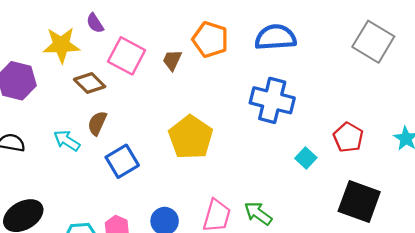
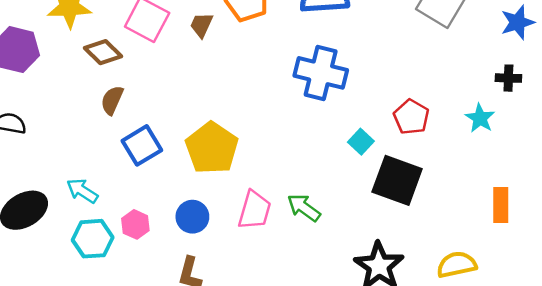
yellow pentagon: (191, 137) -> (212, 148), moved
cyan arrow: (67, 141) -> (82, 191), moved
black square: (359, 201) -> (397, 180), moved

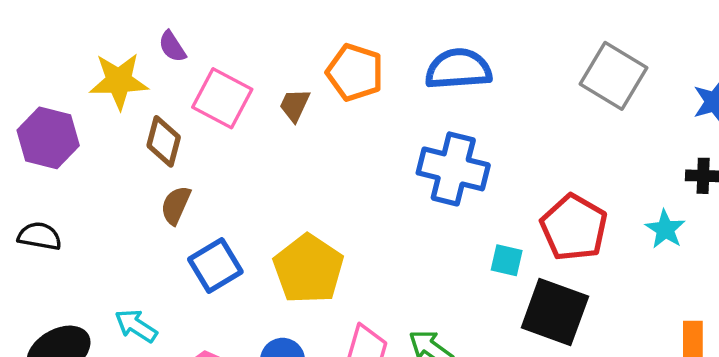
brown diamond: (103, 52) -> (164, 141), turned 60
red pentagon: (411, 117) -> (574, 228), size x1.4
cyan square: (361, 142) -> (507, 260), turned -30

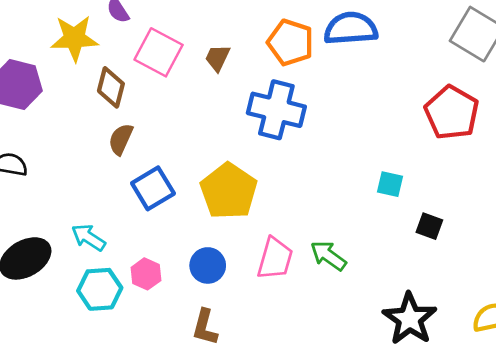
orange pentagon: (355, 72) -> (290, 42), moved
blue cross: (453, 169) -> (276, 110), moved
red pentagon: (574, 228) -> (452, 113), moved
black square: (555, 312) -> (429, 226), size x0.5

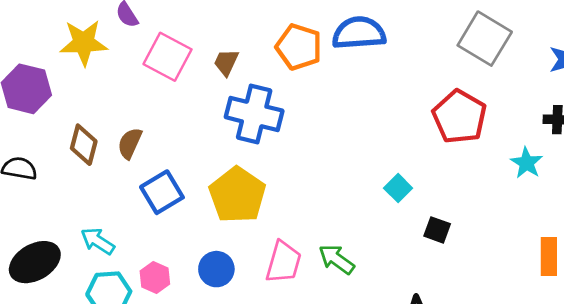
brown diamond: (111, 87) -> (84, 145), moved
blue cross: (276, 110) -> (254, 114), moved
cyan square: (390, 184) -> (398, 188), turned 32

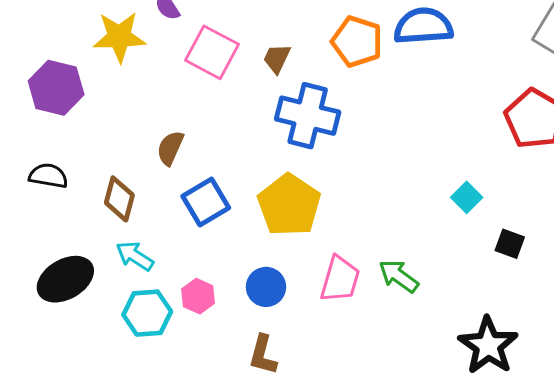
brown diamond: (84, 145) -> (119, 199), moved

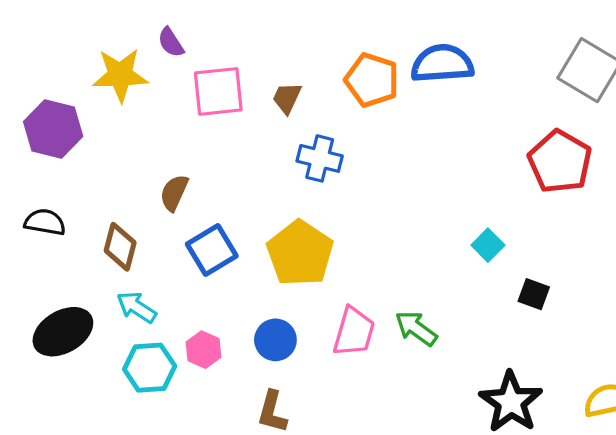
pink square: (212, 52) -> (218, 91), turned -34
blue cross: (308, 116) -> (320, 158), size x0.7

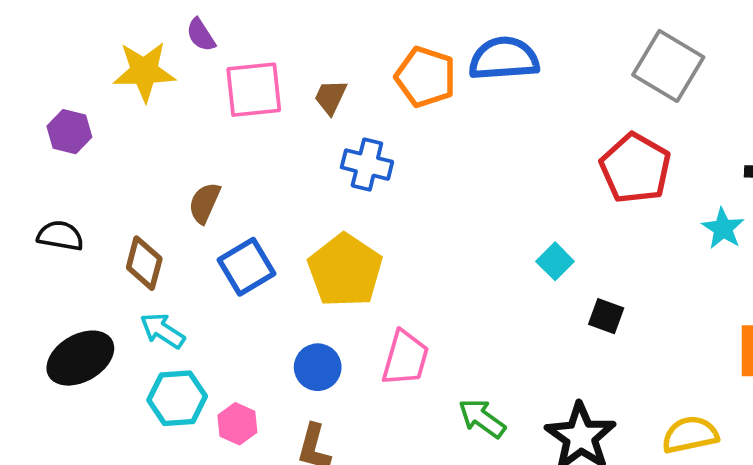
purple hexagon: (53, 129) -> (69, 132), size x0.7
green arrow: (416, 328) -> (482, 418), moved
pink hexagon: (204, 350) -> (237, 424), moved

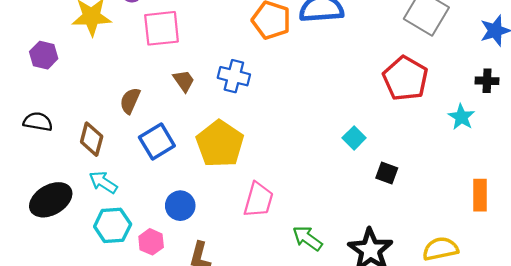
brown trapezoid: (330, 97) -> (184, 81), moved, turned 120
blue circle: (318, 367) -> (180, 206), moved

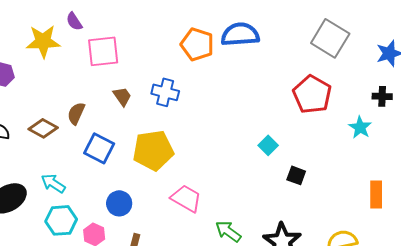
brown diamond: (92, 139) -> (43, 128), moved, turned -76
blue square: (157, 141) -> (99, 148), turned -32
yellow pentagon: (220, 144) -> (153, 150), turned 30
pink trapezoid: (258, 200) -> (186, 198), turned -76

